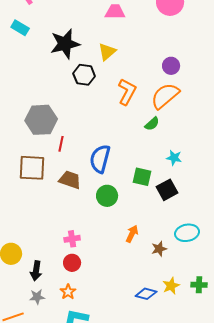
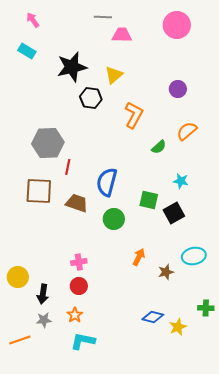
orange semicircle: (165, 96) -> (187, 131), moved, size x0.7
yellow star: (171, 286) -> (178, 327), moved

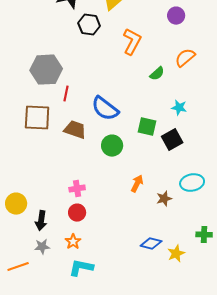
blue semicircle: (107, 182) -> (105, 109), turned -68

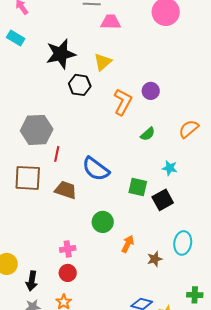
purple circle: (176, 16) -> (151, 91), moved
orange semicircle: (185, 58) -> (189, 129), moved
green circle: (112, 146) -> (103, 222), moved
cyan ellipse: (192, 183) -> (183, 243), turned -70

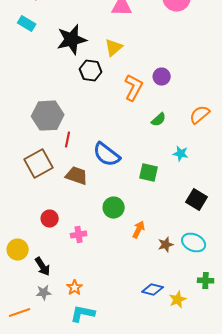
brown square: (28, 178) -> (39, 164), turned -32
black square: (163, 200) -> (197, 200), moved, turned -30
cyan ellipse: (183, 243) -> (194, 243), moved, turned -75
red circle: (68, 273) -> (50, 219), moved
black arrow: (32, 281) -> (43, 267), turned -42

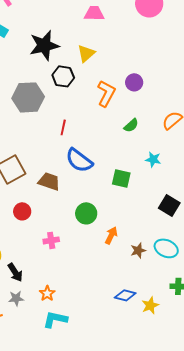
gray hexagon: (48, 116) -> (28, 97), moved
red line: (68, 140) -> (63, 127), moved
red circle: (50, 219) -> (22, 211), moved

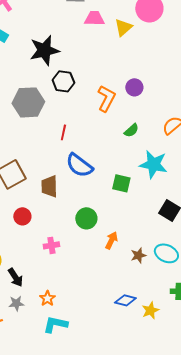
yellow triangle: (86, 53) -> (123, 27), moved
cyan star: (153, 159) -> (153, 164), size x1.8
brown trapezoid: (49, 181) -> (49, 186), turned -110

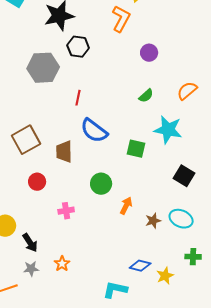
orange L-shape: (106, 98) -> (121, 19), moved
cyan L-shape: (55, 324) -> (115, 290), moved

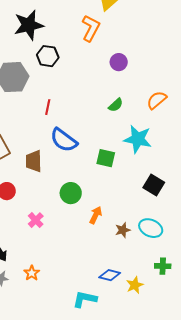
pink cross: (66, 211) -> (36, 220), turned -35

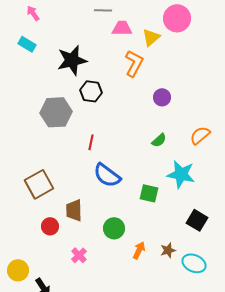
brown trapezoid: (34, 161) -> (74, 210), moved
brown star: (123, 230) -> (168, 250), moved

